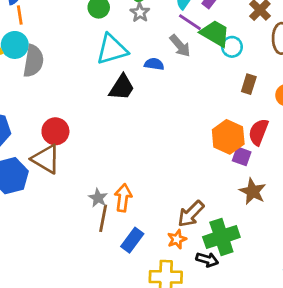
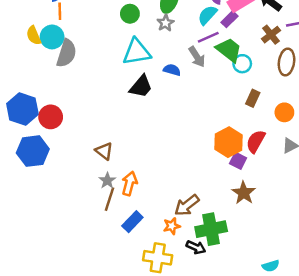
purple line: (190, 22) -> (208, 37), turned -65
red circle: (55, 131) -> (51, 117), moved
brown triangle: (46, 159) -> (104, 151), moved, size x0.7

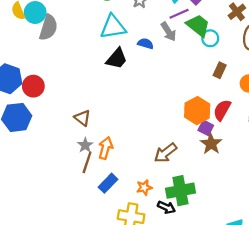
brown star: (244, 193) -> (211, 144), moved
brown arrow: (187, 205) -> (165, 153), moved

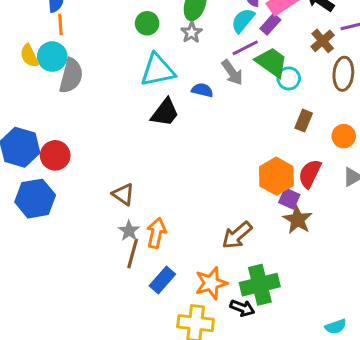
orange star: (144, 187) -> (211, 283), size x1.5

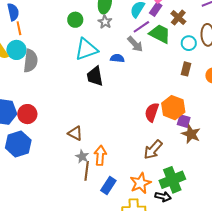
brown cross: (323, 41) -> (178, 18), moved
cyan circle: (289, 78) -> (189, 43), moved
black trapezoid: (165, 113) -> (95, 76), turned 140
red semicircle: (310, 174) -> (152, 112), moved

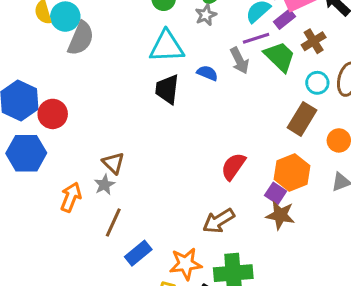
brown rectangle: (186, 69) -> (302, 119), size x1.5
orange hexagon: (173, 108) -> (292, 172), moved
brown star: (191, 134) -> (280, 215), turned -30
orange arrow: (100, 155) -> (71, 197), moved
gray star: (82, 156) -> (104, 185), moved

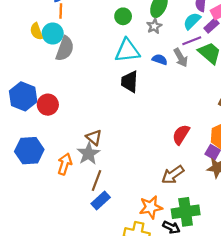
blue semicircle: (207, 73) -> (160, 59), moved
blue hexagon: (26, 153) -> (29, 151), moved
gray star: (104, 185) -> (88, 154), size x1.5
blue rectangle: (138, 253) -> (101, 201), moved

